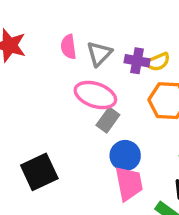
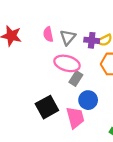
black square: (39, 172) -> (47, 107), moved
pink trapezoid: (129, 184) -> (75, 118), moved

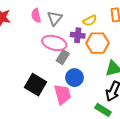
purple cross: (92, 40) -> (78, 35), moved
black square: (47, 107) -> (36, 85), turned -30

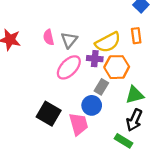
yellow semicircle: (90, 21) -> (108, 42), size x1.6
pink ellipse: (54, 43) -> (69, 67), turned -60
gray rectangle: (63, 57) -> (101, 87), moved

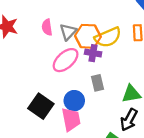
orange hexagon: (117, 67) -> (88, 36), moved
gray rectangle: (101, 87) -> (98, 83), turned -49
blue circle: (92, 105) -> (74, 101), moved

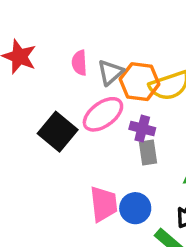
purple cross: (93, 53) -> (142, 129), moved
blue circle: (74, 101) -> (135, 208), moved
black square: (41, 106) -> (58, 132), moved

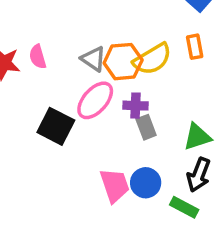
pink semicircle: (79, 63) -> (38, 57), moved
gray triangle: (110, 72) -> (93, 59), turned -32

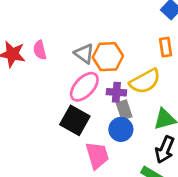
yellow semicircle: (152, 59) -> (145, 81), moved
black square: (56, 126) -> (75, 120), moved
blue circle: (146, 183) -> (121, 129), moved

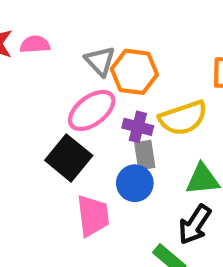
pink semicircle: (40, 50) -> (35, 44), turned 90

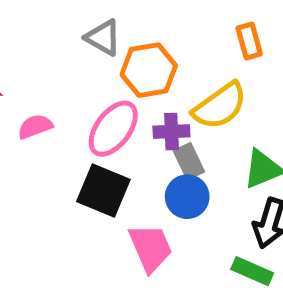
pink semicircle: (35, 44) -> (35, 127), moved
gray triangle: (100, 61) -> (103, 38), moved

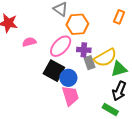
orange rectangle: (249, 41) -> (119, 17), turned 32
yellow semicircle: (220, 106) -> (105, 58), moved
blue circle: (187, 197) -> (68, 78), moved

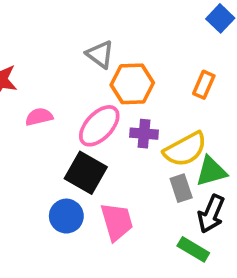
orange rectangle: (119, 17) -> (204, 85), moved
gray rectangle: (90, 63) -> (181, 188), moved
blue circle: (68, 78) -> (66, 216), moved

